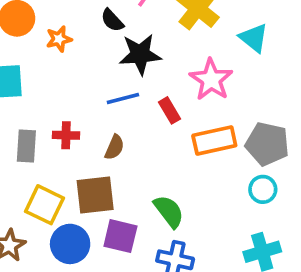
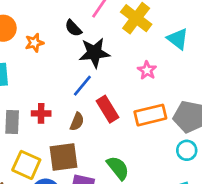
pink star: (211, 80) -> (147, 70), size x0.6
blue line: (123, 99) -> (82, 86), turned -35
red rectangle: (170, 110) -> (108, 109), moved, size x1.4

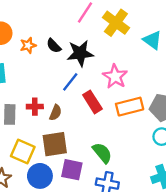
black semicircle: (73, 28) -> (54, 46), moved
pink star: (147, 70) -> (115, 76), moved, size x1.5
brown semicircle: (77, 122) -> (56, 113), moved

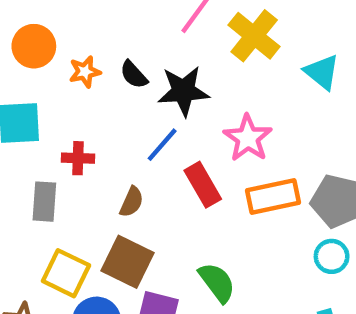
red cross: (35, 107) -> (78, 158), moved
brown square: (55, 144) -> (127, 262), turned 32

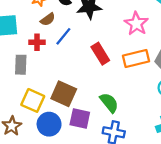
pink star: (248, 138) -> (136, 24), moved
blue line: (162, 145) -> (63, 36), moved
brown semicircle: (132, 202) -> (48, 19), moved, turned 32

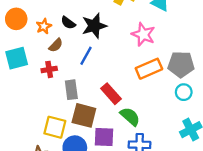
blue line: (63, 36) -> (86, 56), moved
red rectangle: (100, 54) -> (111, 94), moved
gray rectangle: (21, 65) -> (71, 90), moved

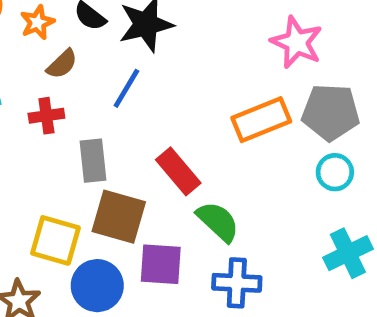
pink star: (143, 34) -> (297, 42), moved

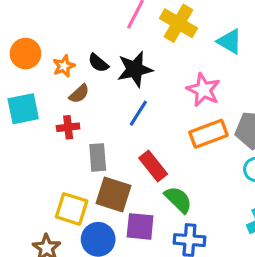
pink star: (297, 42) -> (203, 90), moved
blue line: (126, 88) -> (138, 113), moved

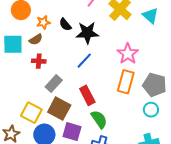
cyan triangle: (230, 41) -> (150, 16), moved
brown semicircle: (79, 94) -> (36, 39), moved
orange rectangle: (208, 134) -> (126, 82), turned -65
gray rectangle: (98, 157) -> (54, 83), turned 36

